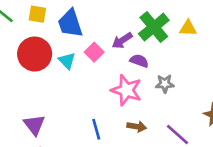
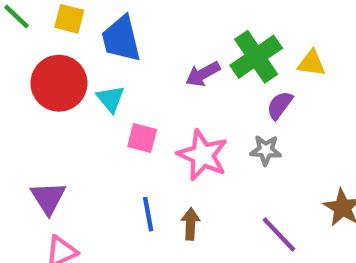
pink square: (94, 52) -> (142, 138), moved, turned -36
purple semicircle: (139, 61) -> (280, 105), moved, turned -78
brown arrow: (137, 127) -> (190, 224), moved, turned -102

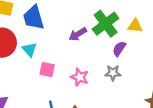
pink star: (203, 155) -> (80, 77), size x0.7

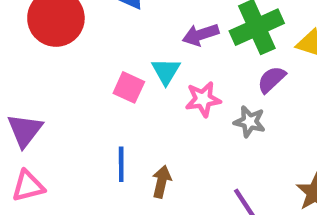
cyan triangle: (29, 50) -> (166, 71), moved
pink star: (80, 77) -> (203, 99), moved, turned 30

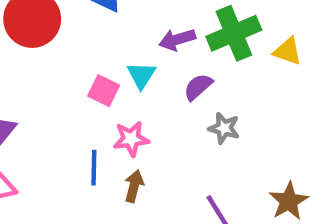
purple semicircle: (271, 79) -> (198, 87), moved
pink star: (203, 99) -> (131, 139), moved

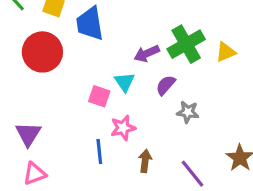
yellow triangle: (287, 51) -> (226, 52), turned -35
brown arrow: (134, 186) -> (145, 161), moved

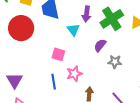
purple arrow: (147, 54) -> (87, 14), moved, turned -56
cyan triangle: (125, 82) -> (73, 30), moved
blue line: (99, 151) -> (54, 82), moved

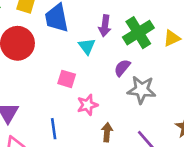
gray star: (115, 62) -> (142, 90), size x1.5
blue line: (54, 82) -> (54, 129), moved

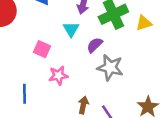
cyan triangle: (87, 46) -> (71, 29), moved
brown arrow: (107, 132) -> (83, 105), moved

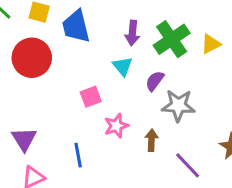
pink square: (42, 49) -> (91, 97), turned -35
brown arrow: (83, 105) -> (151, 140), moved

